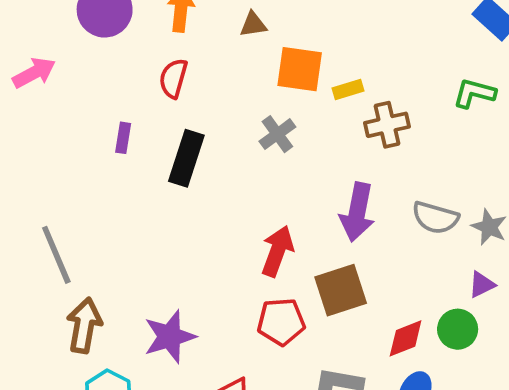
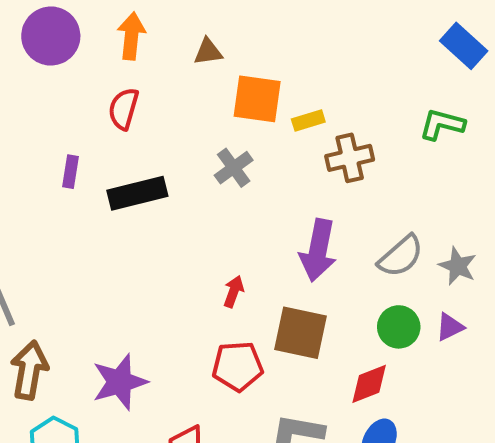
black rectangle: (186, 158) -> (137, 193), turned 58
gray semicircle: (435, 218) -> (401, 256), turned -57
red arrow: (277, 251) -> (234, 292), size x0.6
brown square: (341, 290) -> (300, 333), turned 30
green circle: (458, 329) -> (399, 327), moved

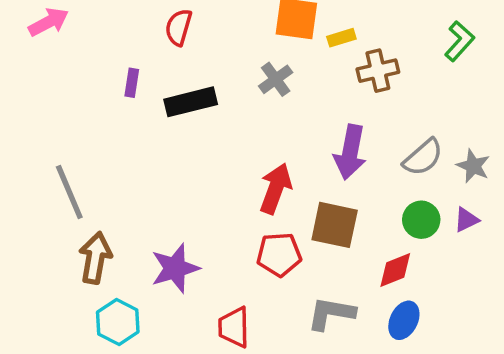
green L-shape: (442, 124) -> (459, 41), turned 117
red arrow: (234, 292) -> (276, 189), size x1.8

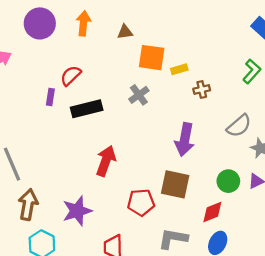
red semicircle: (179, 27) -> (71, 76), moved, turned 30
brown cross: (378, 71) -> (202, 89), size x0.7
gray semicircle: (423, 157) -> (239, 126), moved
red arrow: (276, 189) -> (106, 161), moved

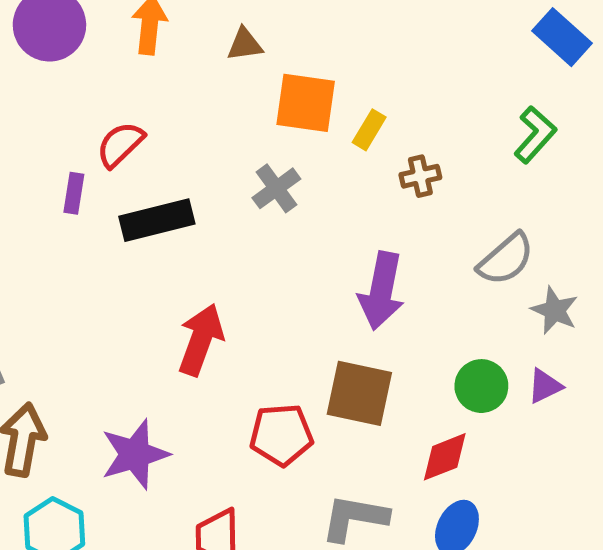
yellow rectangle: (179, 69) -> (369, 130), turned -42

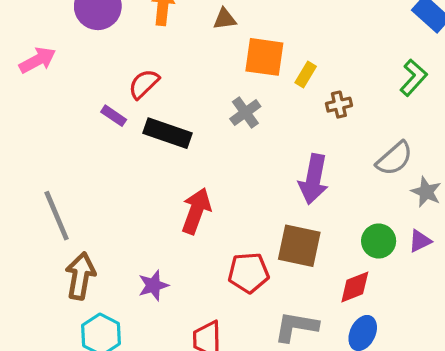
purple rectangle: (74, 193) -> (114, 116), turned -65
black rectangle: (157, 220) -> (168, 133), turned 33
purple star: (135, 454) -> (153, 285), size x0.7

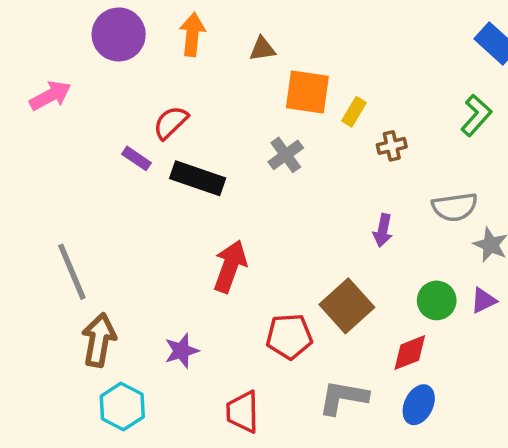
gray semicircle: (394, 159) -> (455, 207), turned 33
purple arrow: (314, 179) -> (383, 230), moved, size x0.6
brown square: (299, 246) -> (347, 306), turned 36

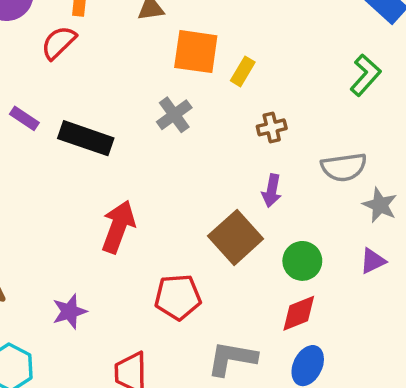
red semicircle: (171, 123) -> (59, 43), moved
brown cross: (392, 146) -> (272, 127), moved
green circle: (437, 300) -> (302, 261), moved
brown square: (347, 306) -> (236, 237), moved

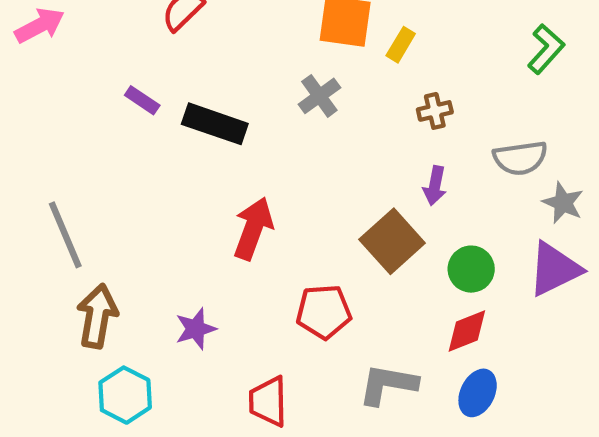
purple triangle: (373, 261) -> (554, 269), size x1.8

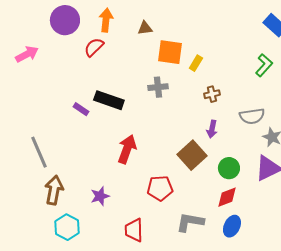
gray cross: (319, 96) -> (158, 87), turned 30
purple rectangle: (142, 100) -> (81, 109), moved

